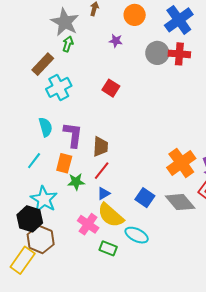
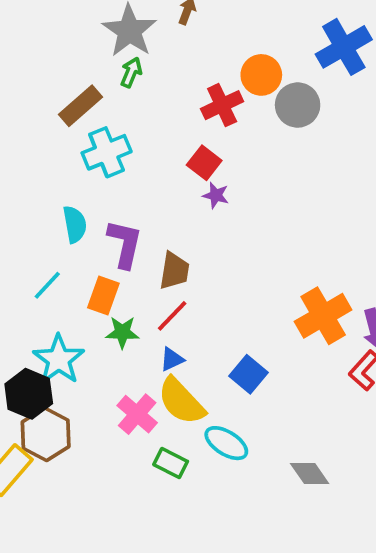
orange circle: (135, 15) -> (261, 75), moved
purple star: (116, 41) -> (216, 195), moved
red cross: (179, 54) -> (222, 105), moved, turned -35
gray diamond: (180, 202) -> (310, 474), moved, size x0.7

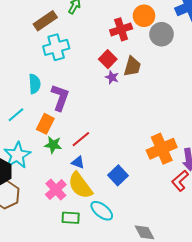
brown trapezoid: (174, 271) -> (132, 66), moved
blue triangle: (172, 359) -> (78, 162), turned 40
green rectangle: (171, 463) -> (71, 218), turned -30

